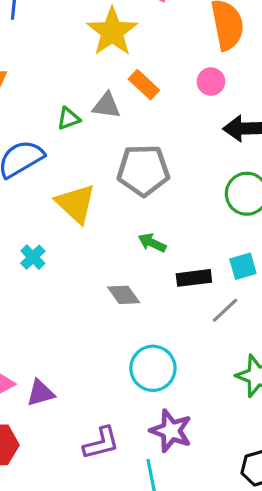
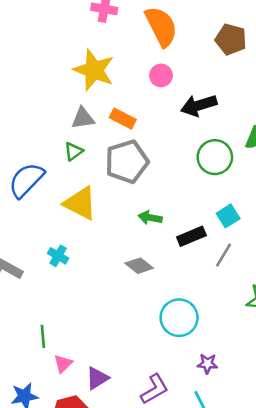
yellow star: (112, 32) -> (94, 70), moved
orange rectangle: (144, 85) -> (123, 119), moved
green triangle: (68, 119) -> (74, 151), moved
purple triangle: (40, 393) -> (97, 378), moved
purple star: (171, 431) -> (207, 364), size x0.6

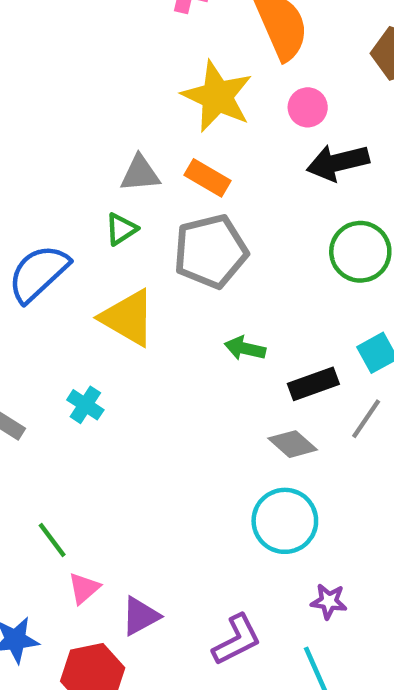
yellow star: (94, 70) -> (217, 96), moved
pink circle: (161, 75) -> (308, 107), moved
gray diamond: (139, 266) -> (293, 444), moved
green line: (43, 336) -> (52, 540), turned -35

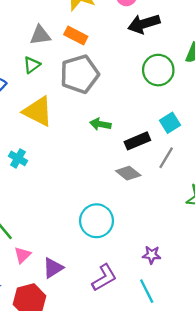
cyan circle: (285, 521) -> (97, 221), moved

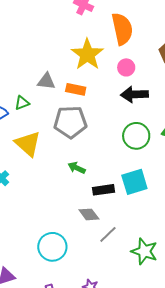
orange rectangle: (76, 36) -> (76, 89), turned -30
green triangle: (32, 65) -> (22, 103), moved
cyan square: (170, 123) -> (134, 182), size x1.5
gray line: (166, 158) -> (108, 234), moved

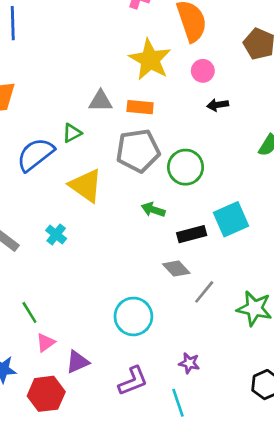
black arrow: (134, 94) -> (218, 105), size x0.6
green circle: (136, 136) -> (186, 167), moved

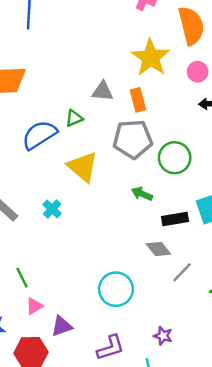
orange rectangle: (140, 107) -> (138, 100), turned 65

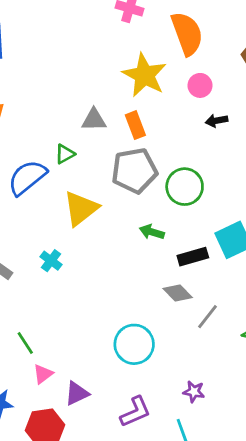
yellow triangle: (83, 167) -> (81, 209), turned 48

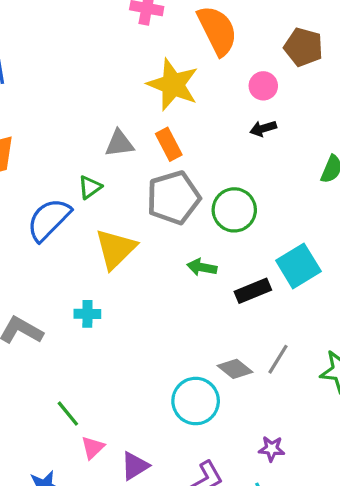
pink circle: (200, 85) -> (263, 86), moved
cyan cross: (51, 261) -> (87, 314), turned -30
gray diamond: (178, 293) -> (235, 369), moved

